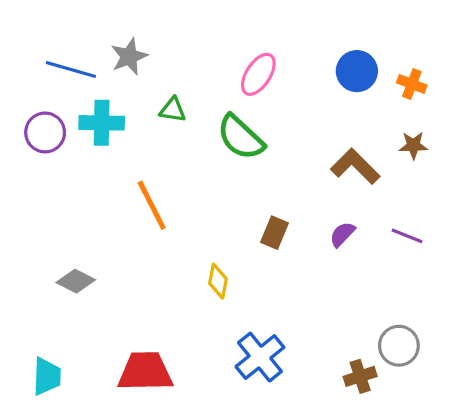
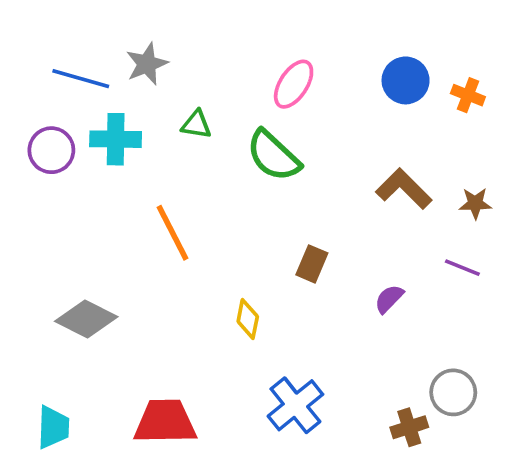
brown star: (413, 145) -> (475, 203), moved
purple semicircle: (342, 234) -> (389, 299), moved
gray diamond: (76, 281) -> (86, 319), size x1.4

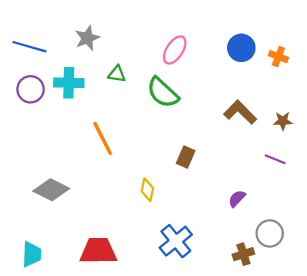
blue line: (81, 79) -> (29, 47), moved
purple semicircle: (389, 299) -> (237, 199), moved

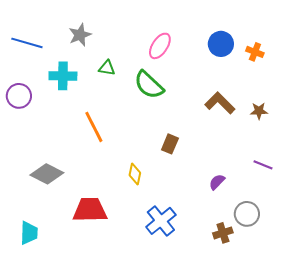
purple circle: (31, 89) -> (19, 96), moved
purple line: (275, 159) -> (263, 165), moved
red trapezoid: (98, 251) -> (90, 210), moved

